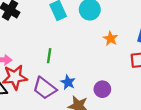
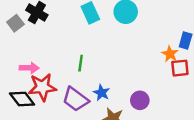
orange star: (111, 38) -> (170, 54), moved

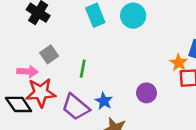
gray square: (15, 23) -> (49, 54), moved
purple circle: (140, 100) -> (146, 93), moved

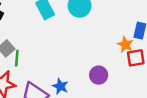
green line: (83, 69) -> (17, 58), moved

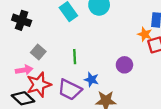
green line: (17, 58) -> (75, 57), moved

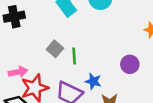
black cross: (22, 20) -> (14, 17), turned -30
gray square: (38, 52) -> (55, 49), moved

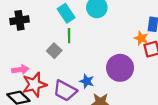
green line: (74, 56) -> (69, 36), moved
purple circle: (130, 64) -> (120, 68), size x1.6

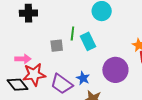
cyan rectangle: (66, 13) -> (88, 41), moved
gray square: (54, 51) -> (57, 46), turned 32

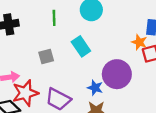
green line: (72, 34) -> (54, 18), moved
blue star: (83, 78) -> (95, 88), moved

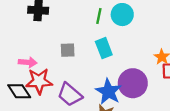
green line: (54, 18) -> (99, 16), moved
blue star: (95, 88) -> (108, 92), size x1.6

